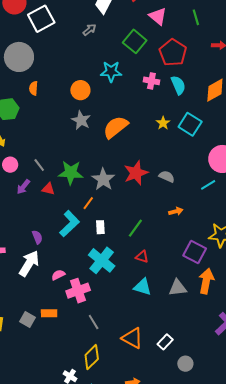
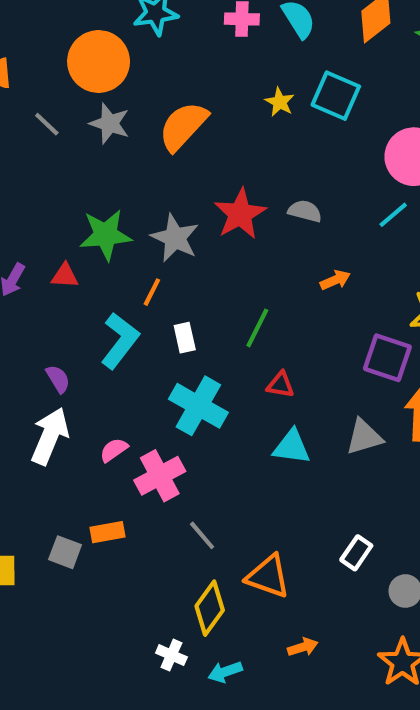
orange circle: (80, 90) -> (99, 62), size x1.5
gray line: (39, 165) -> (47, 124), moved
orange triangle: (132, 338) -> (268, 576), moved

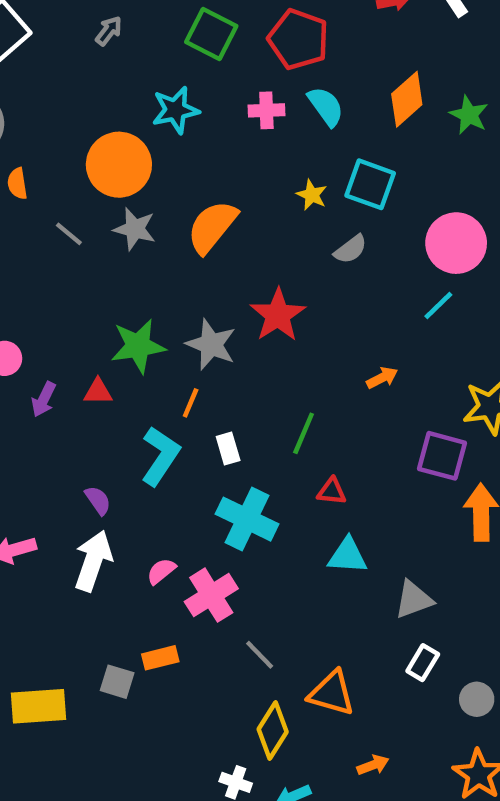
gray semicircle: (305, 211) -> (351, 249), moved, turned 132
gray triangle: (364, 437) -> (414, 600), moved

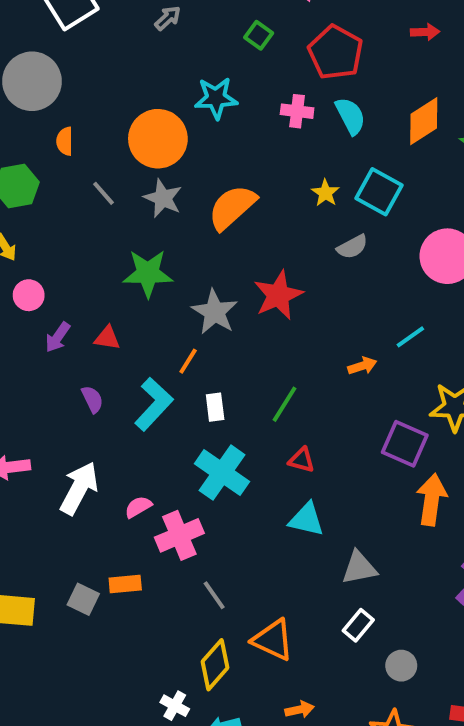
green square: (211, 34) -> (259, 35), size x0.6
cyan line: (438, 305) -> (410, 337), moved
green star: (138, 346) -> (148, 273), moved
purple semicircle: (98, 500) -> (92, 399), moved

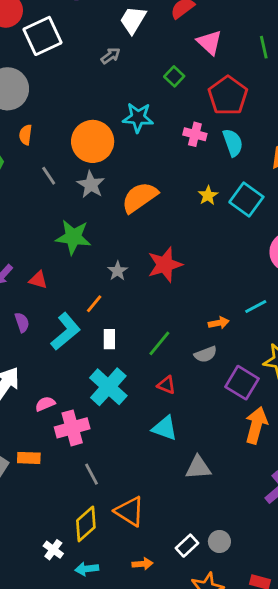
gray semicircle: (352, 247) -> (206, 354), moved
gray star: (215, 312) -> (118, 271), size x0.6
white rectangle: (358, 625) -> (187, 546), moved

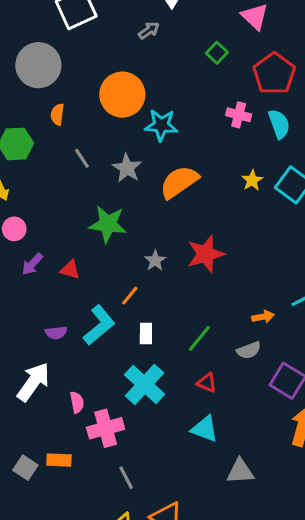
cyan star: (138, 118) -> (161, 125), moved
orange circle: (93, 141) -> (122, 95), moved
purple semicircle: (22, 322) -> (56, 333), moved, turned 102
pink semicircle: (45, 404) -> (77, 402), turned 102

